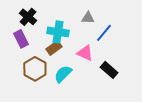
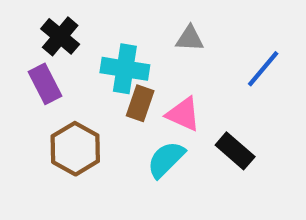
blue line: (104, 33) -> (263, 69), moved
brown rectangle: (54, 48) -> (140, 103), moved, turned -35
cyan semicircle: (63, 74) -> (166, 159), moved

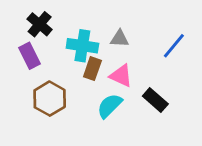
gray triangle: (190, 39) -> (120, 39), moved

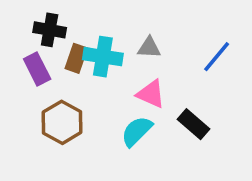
black cross: (40, 24) -> (50, 30), turned -30
brown rectangle: (92, 69) -> (76, 58), moved

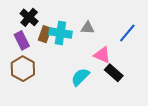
black cross: (50, 30) -> (29, 17), turned 30
pink triangle: (151, 94) -> (102, 55), moved
brown hexagon: (62, 122) -> (23, 69), moved

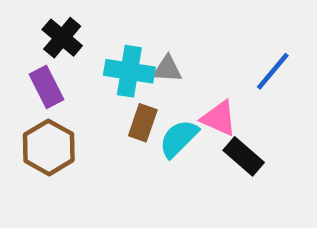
gray triangle: (88, 28) -> (167, 69), moved
brown rectangle: (45, 34) -> (143, 123), moved
cyan semicircle: (80, 77) -> (179, 138), moved

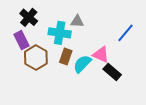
gray triangle: (167, 69) -> (77, 21), moved
brown hexagon: (49, 147) -> (36, 58), moved

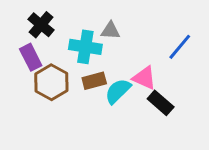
brown rectangle: (66, 57) -> (94, 81), turned 56

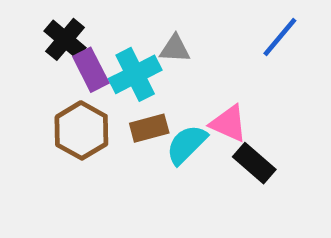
cyan cross: (85, 47) -> (135, 74), turned -36
blue line: (180, 47) -> (280, 37), moved
purple rectangle: (31, 57) -> (91, 70), moved

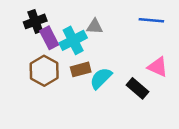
blue line: (280, 37) -> (151, 20), turned 55
black cross: (65, 39) -> (35, 21), turned 30
pink triangle: (229, 123) -> (158, 67), moved

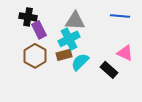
black cross: (35, 21) -> (28, 17), turned 30
gray triangle: (95, 27) -> (75, 21), size x1.5
cyan cross: (73, 40) -> (69, 39), moved

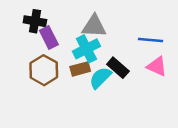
blue line: (120, 16) -> (151, 40), moved
black rectangle: (109, 70) -> (118, 68), moved

